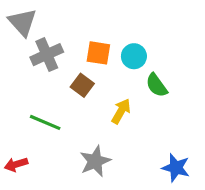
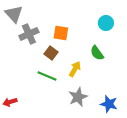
cyan circle: (134, 56) -> (106, 23), moved
green line: (45, 122) -> (47, 76), moved
gray star: (95, 161) -> (78, 97), moved

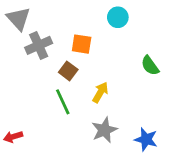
cyan circle: (106, 23) -> (118, 17), moved
green semicircle: (97, 53) -> (150, 66), moved
green line: (47, 76) -> (63, 102), turned 42

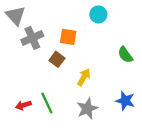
green line: (63, 102) -> (47, 103), moved
red arrow: (13, 137) -> (23, 105), moved
blue star: (146, 139) -> (125, 101), moved

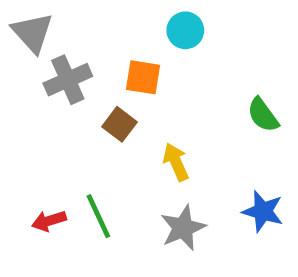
cyan circle: (98, 14) -> (185, 30), moved
yellow arrow: (84, 77) -> (176, 162), turned -54

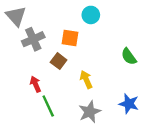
red arrow: (49, 221) -> (35, 84), moved, turned 84

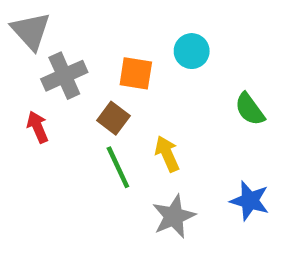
cyan circle: (91, 15) -> (192, 51), moved
red arrow: (35, 84) -> (38, 127), moved
green line: (48, 106) -> (118, 167), moved

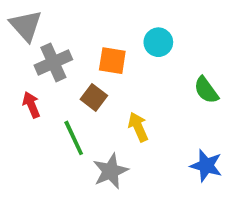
green line: (118, 167) -> (74, 138), moved
gray star: (174, 216) -> (110, 171), moved

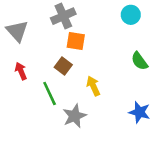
gray triangle: (26, 26) -> (17, 31), moved
cyan circle: (158, 42) -> (131, 15), moved
gray cross: (53, 62) -> (63, 16), moved

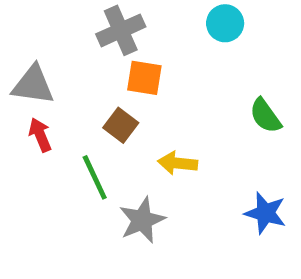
cyan circle: (131, 15) -> (225, 23), moved
gray triangle: (17, 31) -> (33, 85), moved, turned -40
yellow arrow: (93, 86) -> (178, 163), turned -60

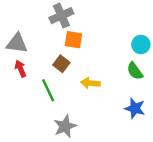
cyan circle: (225, 23) -> (141, 44), moved
green semicircle: (265, 116) -> (135, 71), moved
gray star: (142, 220) -> (65, 126), moved

